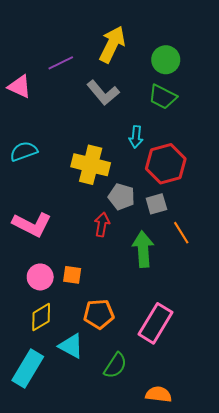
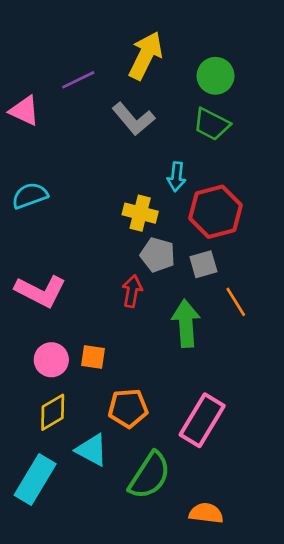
yellow cross: (91, 165) -> (140, 213), moved, size x0.7
green semicircle: (115, 365) -> (150, 475), size x1.4

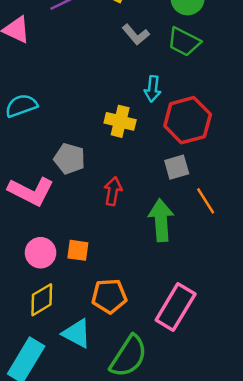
gray L-shape: (133, 119) -> (136, 35), moved, size x0.7
gray pentagon: (158, 255) -> (69, 159), moved

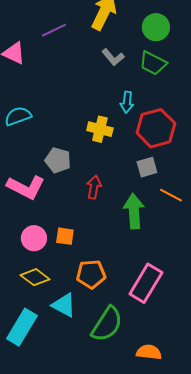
orange line: (206, 201) -> (171, 195), turned -30
yellow diamond: (42, 300) -> (35, 277), turned 68

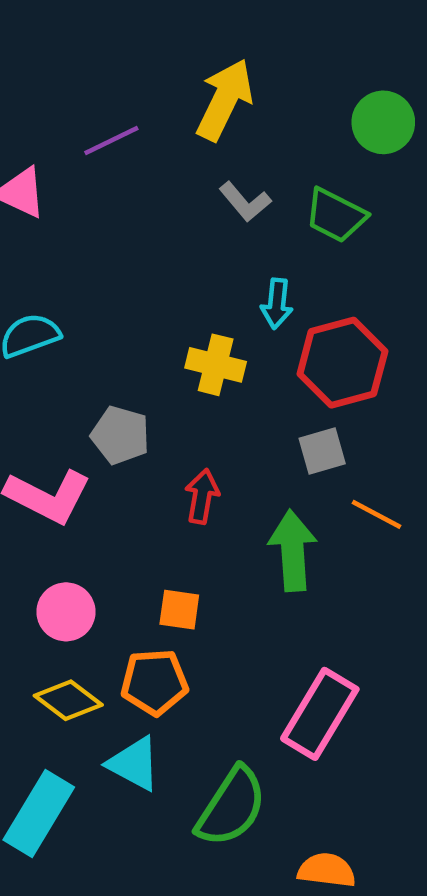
green circle: (156, 27) -> (383, 122), moved
orange square: (65, 236) -> (179, 610), moved
orange pentagon: (91, 274) -> (154, 682), moved

